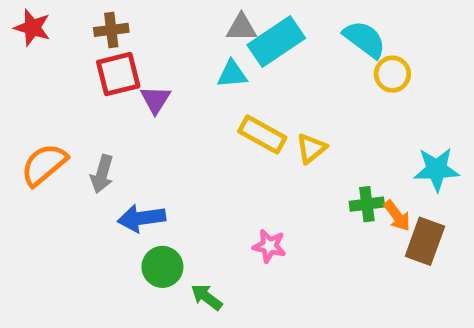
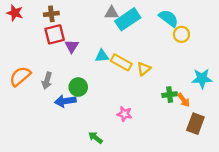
cyan triangle: (232, 74) -> (102, 56), moved
brown rectangle: (425, 241) -> (195, 124), moved
green circle: (162, 267) -> (78, 87), moved

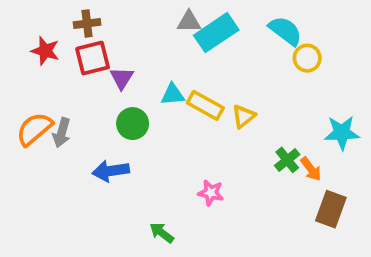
red star: (15, 13) -> (45, 51), moved
gray arrow: (47, 81) -> (62, 133), moved
green circle: (78, 87) -> (133, 124), moved
green cross: (170, 95) -> (287, 160), turned -32

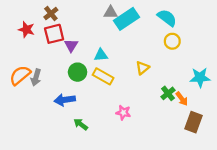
brown cross: (87, 24) -> (51, 14), turned -32
yellow circle: (307, 58) -> (172, 41), moved
yellow rectangle: (205, 105) -> (103, 76), moved
green arrow: (162, 233) -> (81, 124), moved

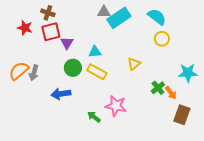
brown cross: (51, 14) -> (48, 13), turned -32
pink star: (123, 113) -> (116, 106), size x1.5
green arrow: (81, 124) -> (94, 117), moved

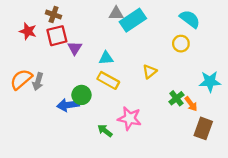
cyan semicircle: (157, 17) -> (190, 19), moved
green circle: (73, 68) -> (81, 95), moved

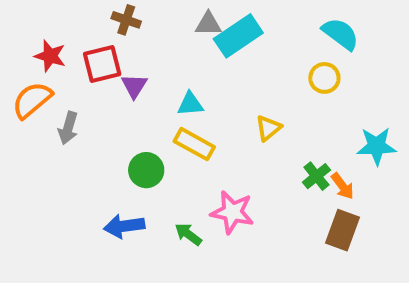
brown cross: (54, 15) -> (126, 20), moved
orange semicircle: (21, 79) -> (32, 100), moved
gray arrow: (38, 82) -> (68, 128), moved
blue arrow: (68, 105) -> (124, 226), moved
brown rectangle: (203, 128) -> (342, 230), moved

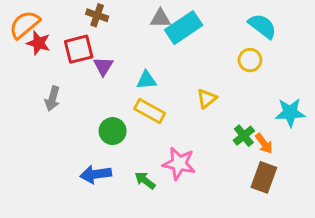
orange semicircle: (32, 100) -> (25, 25), moved

